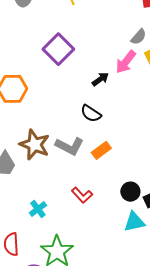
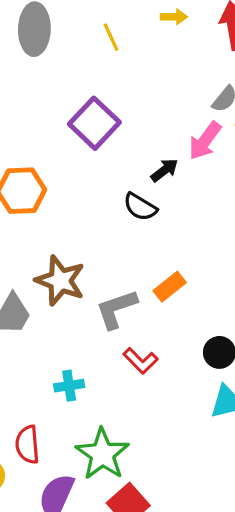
black semicircle: (91, 114) -> (140, 207), moved
gray L-shape: (70, 146) -> (116, 309), moved, turned 136
cyan cross: (38, 209) -> (69, 386), turned 30

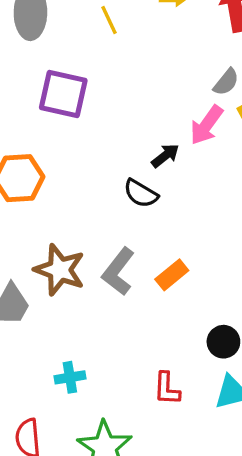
purple square: (94, 123) -> (63, 94), moved, turned -30
gray L-shape: (116, 309) -> (118, 272), moved, turned -33
red L-shape: (140, 361) -> (167, 389), moved, turned 48

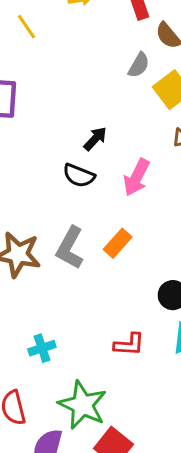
pink arrow: (206, 125) -> (136, 177), moved
red L-shape: (167, 389) -> (129, 345), turned -80

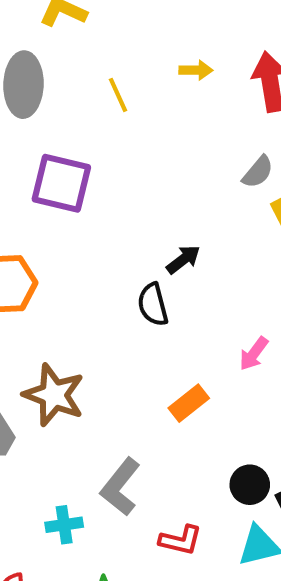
black semicircle: (79, 176) -> (153, 305), turned 44
pink arrow: (136, 177) -> (254, 354), moved, size x0.7
gray L-shape: (70, 248) -> (120, 487), moved

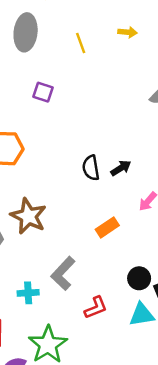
purple square: (61, 183) -> (43, 92), size x0.6
black arrow: (183, 259) -> (121, 168), moved
red L-shape: (181, 540) -> (96, 308), turned -40

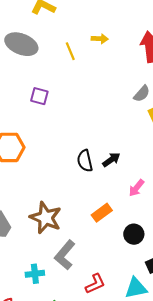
gray ellipse: (26, 32) -> (21, 44), turned -72
yellow arrow: (127, 32) -> (100, 39), moved
brown star: (28, 216) -> (46, 218), moved
black circle: (139, 278) -> (134, 234), moved

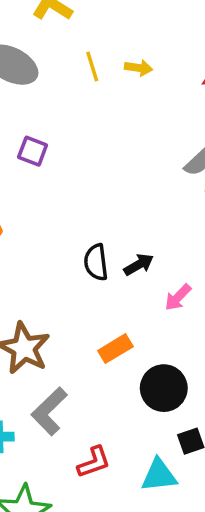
yellow line: (70, 51) -> (92, 67), moved
pink arrow: (136, 188) -> (178, 297), moved
black circle: (134, 234) -> (164, 388), size x1.4

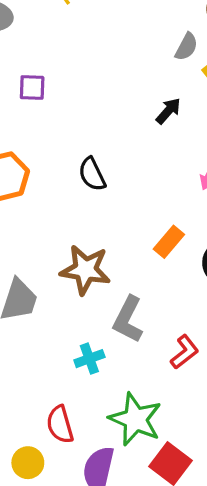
black semicircle: (96, 262) -> (92, 174), moved
black arrow: (139, 265) -> (168, 111), moved

